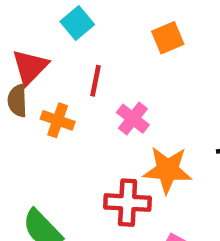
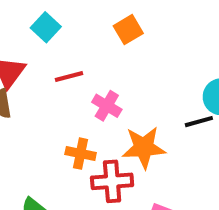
red line: (96, 81) -> (69, 76), turned 72
orange cross: (58, 120) -> (81, 154), moved

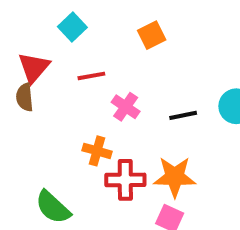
black line: (199, 122) -> (183, 115), moved
orange star: (144, 147) -> (175, 177), moved

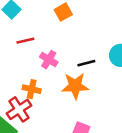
orange star: (175, 177) -> (75, 86), moved
red cross: (125, 180) -> (19, 109), moved, turned -30

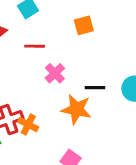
orange cross: (32, 89) -> (28, 124), moved

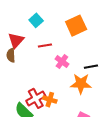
orange square: (84, 25) -> (76, 26), size x1.5

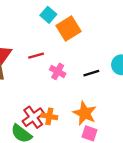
cyan square: (36, 20) -> (48, 15), moved
orange star: (81, 84) -> (85, 113), moved, turned 30

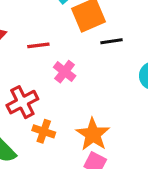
black line: (91, 73) -> (111, 41), moved
red cross: (33, 117) -> (22, 102), moved

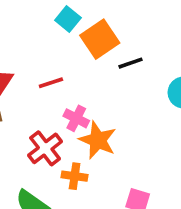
pink cross: (65, 72) -> (76, 118), moved
orange star: (93, 134) -> (98, 140), moved

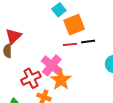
red line: (51, 83) -> (70, 44), moved
pink cross: (76, 118) -> (52, 65), size x1.5

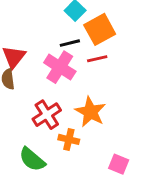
black line: (88, 41) -> (70, 43), moved
pink cross: (52, 65) -> (60, 67), moved

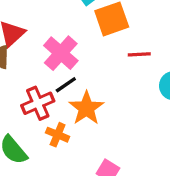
black line: (70, 43) -> (66, 85), moved, turned -30
red line: (97, 59) -> (139, 54), moved

